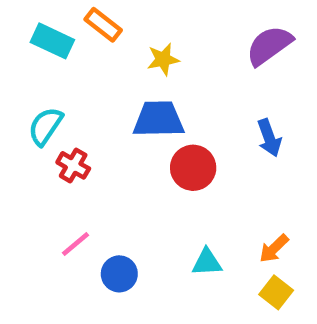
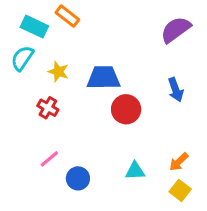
yellow star: (163, 59) -> (58, 72), moved, turned 30
cyan semicircle: (45, 126) -> (22, 58), moved

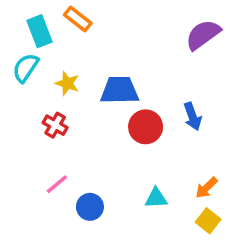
cyan rectangle: (34, 27) -> (40, 31), turned 44
blue arrow: (176, 90) -> (193, 116), moved

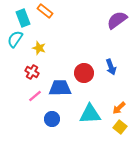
blue trapezoid: (120, 90) -> (60, 88), moved
pink line: (57, 184) -> (35, 96), moved
cyan triangle: (156, 198) -> (90, 114), size x1.6

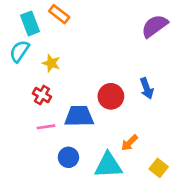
pink line: (35, 96) -> (46, 127), turned 32
orange arrow: (119, 108) -> (129, 143), moved
cyan triangle: (90, 114) -> (108, 165), moved

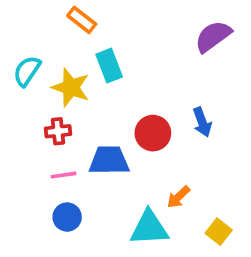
cyan rectangle: (30, 23) -> (109, 66), moved
yellow star: (51, 63) -> (71, 87), size x1.5
red cross: (42, 95) -> (58, 131), turned -36
blue circle: (68, 157) -> (67, 217), moved

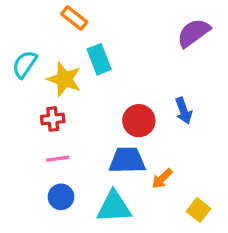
blue trapezoid: (109, 160) -> (127, 160), moved
cyan triangle: (149, 228) -> (114, 207), moved

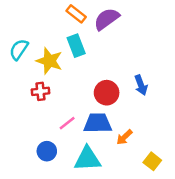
orange rectangle: (74, 18) -> (76, 14), moved
purple semicircle: (194, 33) -> (107, 19), moved
pink line: (58, 159) -> (67, 123), moved, turned -30

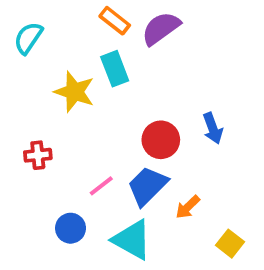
cyan semicircle: (19, 49) -> (28, 38), moved
red cross: (40, 91) -> (38, 155), moved
blue trapezoid: (98, 123) -> (147, 186), turned -44
cyan triangle: (88, 159) -> (132, 240), turned 32

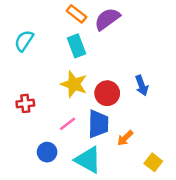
cyan semicircle: (28, 38) -> (24, 41), moved
yellow star: (74, 92) -> (74, 84), moved
blue trapezoid: (147, 186) -> (98, 124), turned 136

